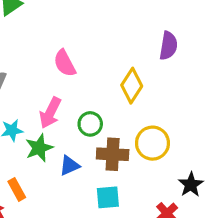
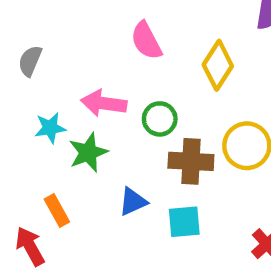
pink semicircle: (65, 63) -> (146, 41), moved
pink arrow: (50, 113) -> (104, 103), turned 72
blue triangle: (69, 165) -> (133, 202), moved

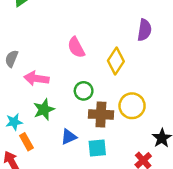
pink arrow: (104, 103) -> (36, 78), moved
cyan star: (50, 128) -> (14, 122), moved

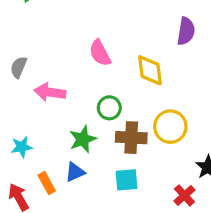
yellow diamond: (116, 61) -> (150, 70), turned -40
green star: (44, 110) -> (83, 139), moved
blue triangle: (69, 137) -> (75, 172), moved
orange rectangle: (26, 142) -> (47, 183), moved

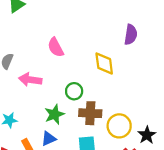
pink semicircle: (100, 53) -> (56, 47), moved
yellow circle: (170, 127) -> (119, 126), moved

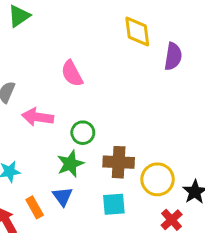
yellow diamond: (104, 63) -> (137, 31), moved
green circle: (74, 91) -> (83, 133), moved
blue triangle: (49, 139) -> (63, 196), turned -42

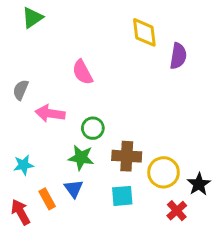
green star: (70, 164) -> (81, 158), turned 30

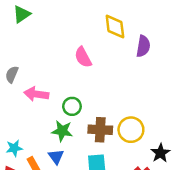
pink semicircle: (82, 72) -> (83, 57), moved
cyan star: (24, 165) -> (14, 148), moved
yellow circle: (164, 172) -> (131, 130), moved

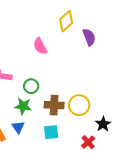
yellow diamond: (115, 27) -> (66, 21), turned 55
purple semicircle: (143, 46) -> (89, 37), turned -30

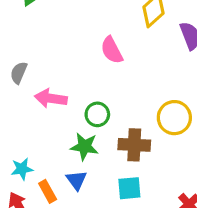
yellow circle: (79, 105) -> (174, 118), moved

